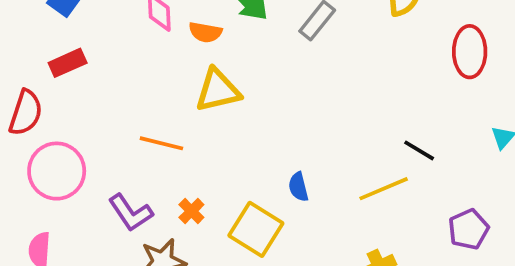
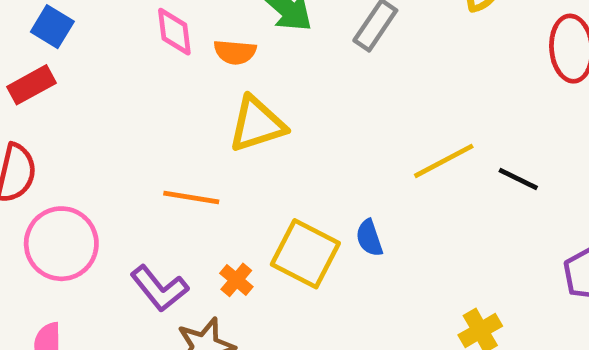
red rectangle: (68, 63) -> (31, 85), moved
yellow line: (384, 189) -> (444, 161), moved
yellow square: (256, 229) -> (305, 254), moved

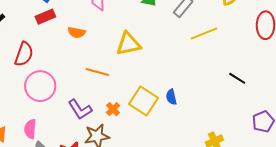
orange semicircle: (235, 52) -> (77, 32), moved
red rectangle: (31, 85) -> (45, 17), moved
yellow line: (444, 161) -> (204, 34), moved

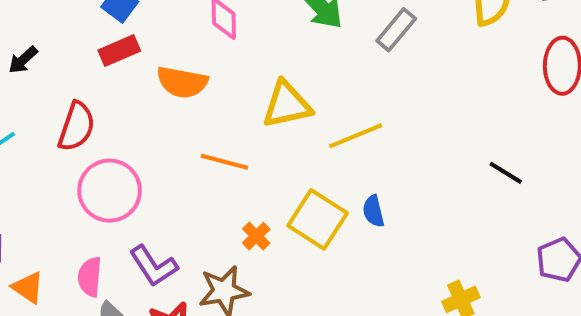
orange semicircle: (77, 32) -> (182, 82), size x1.4
yellow line: (204, 34) -> (356, 136), moved
purple L-shape: (80, 109) -> (154, 266), moved

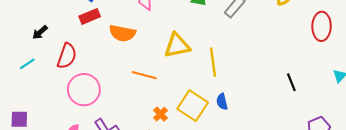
black arrow: (23, 60) -> (40, 32), moved
yellow line: (356, 136) -> (213, 62), turned -76
black line: (506, 173) -> (291, 82), turned 36

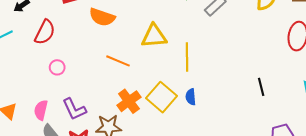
pink circle: (84, 90) -> (57, 67), size x0.5
orange cross: (160, 114) -> (129, 101), size x1.6

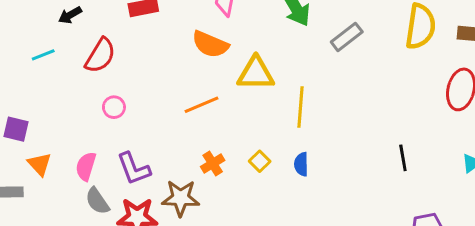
orange semicircle: (102, 17) -> (210, 44), moved
orange line: (118, 61) -> (202, 105), turned -50
yellow square: (161, 97) -> (260, 161), size x0.5
orange cross: (129, 101) -> (213, 163), size x0.7

